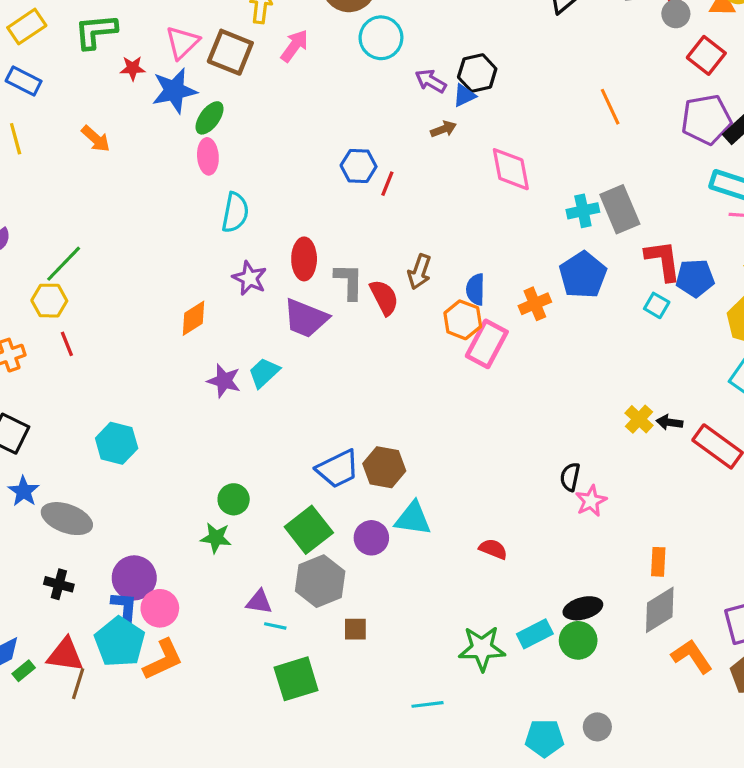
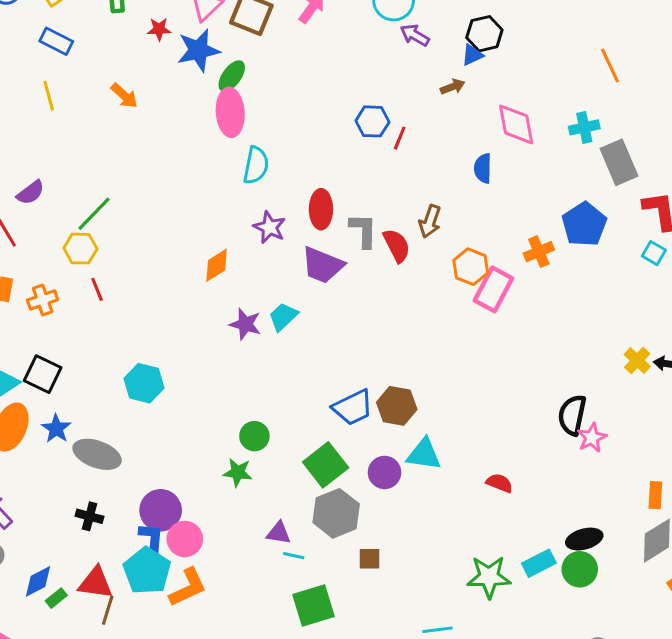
purple arrow: (431, 81) -> (415, 35), moved
pink ellipse: (208, 156) -> (230, 112), size x1.4
cyan cross: (583, 211) -> (584, 127), moved
blue semicircle: (476, 289) -> (483, 168), moved
black semicircle: (570, 477) -> (572, 415), size x1.5

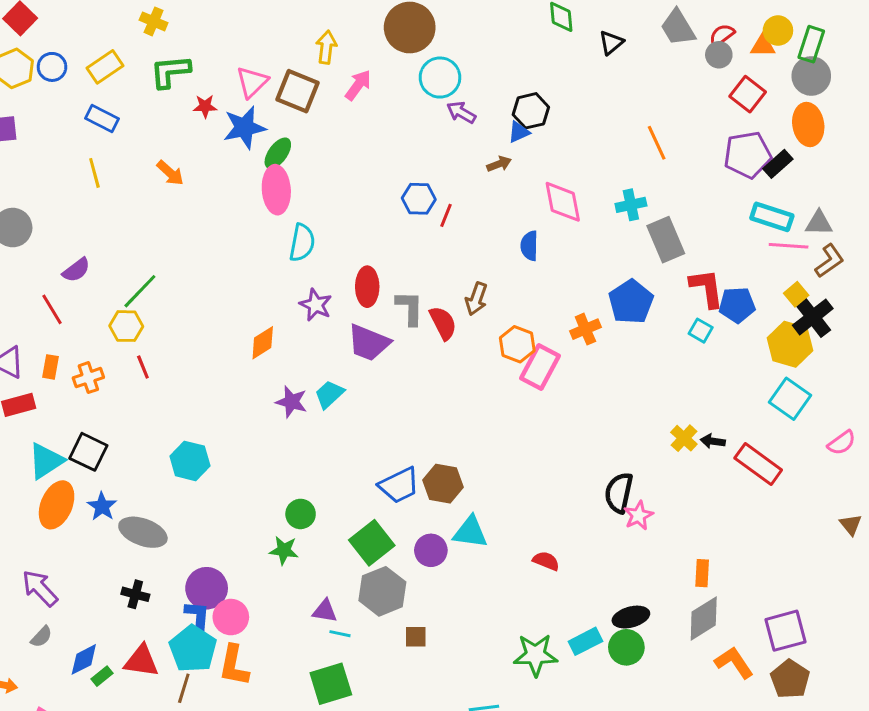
orange L-shape: (188, 587) -> (234, 666), turned 126
green square: (313, 606) -> (331, 684), moved
brown line: (108, 610) -> (184, 688), moved

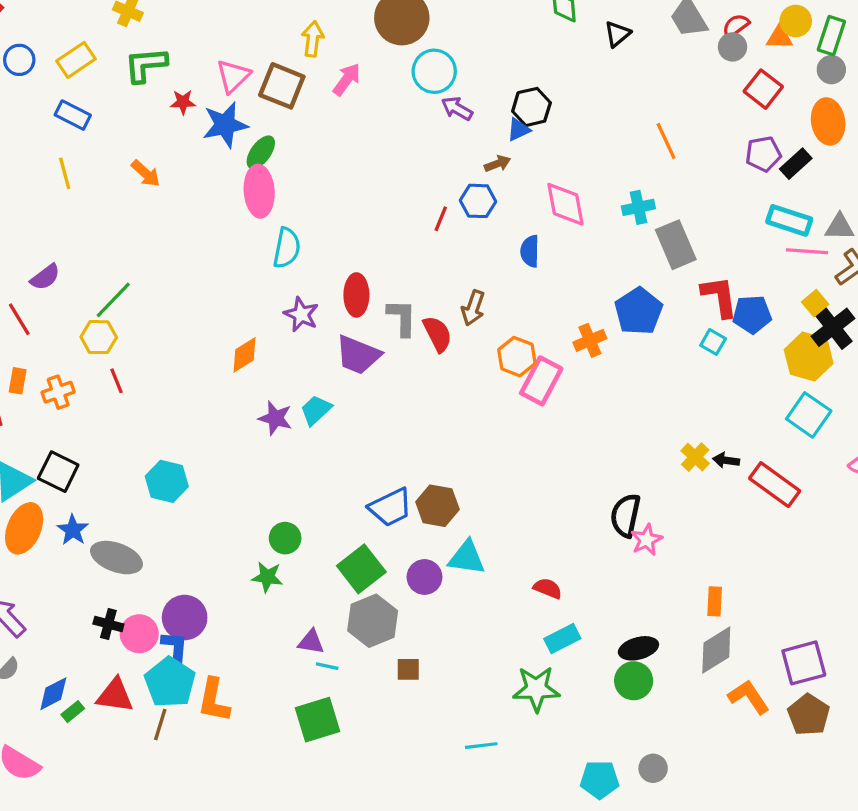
gray circle: (811, 76) -> (831, 70), size x0.7
purple pentagon: (748, 155) -> (763, 154), size x0.7
blue hexagon: (419, 199) -> (478, 201), moved
pink circle: (231, 617) -> (139, 634), moved
cyan rectangle: (585, 641) -> (562, 639), moved

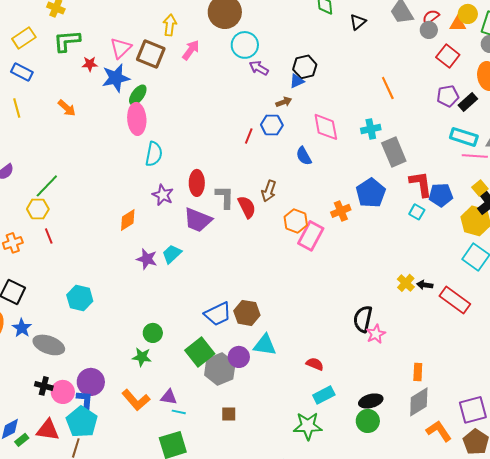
blue semicircle: (530, 251) -> (304, 156), turned -30
gray hexagon: (373, 621) -> (220, 369), moved
orange L-shape: (214, 700) -> (136, 400), moved, turned -52

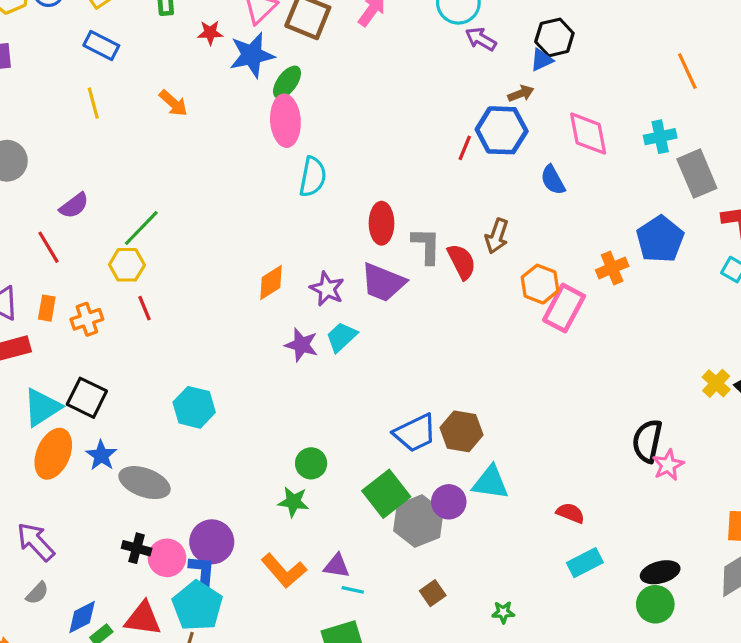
blue hexagon: (272, 125) -> (502, 130), size x1.4
purple star: (163, 195) -> (327, 289), moved
brown square: (229, 414) -> (433, 593), turned -35
green star: (308, 426) -> (503, 612), moved, size x0.5

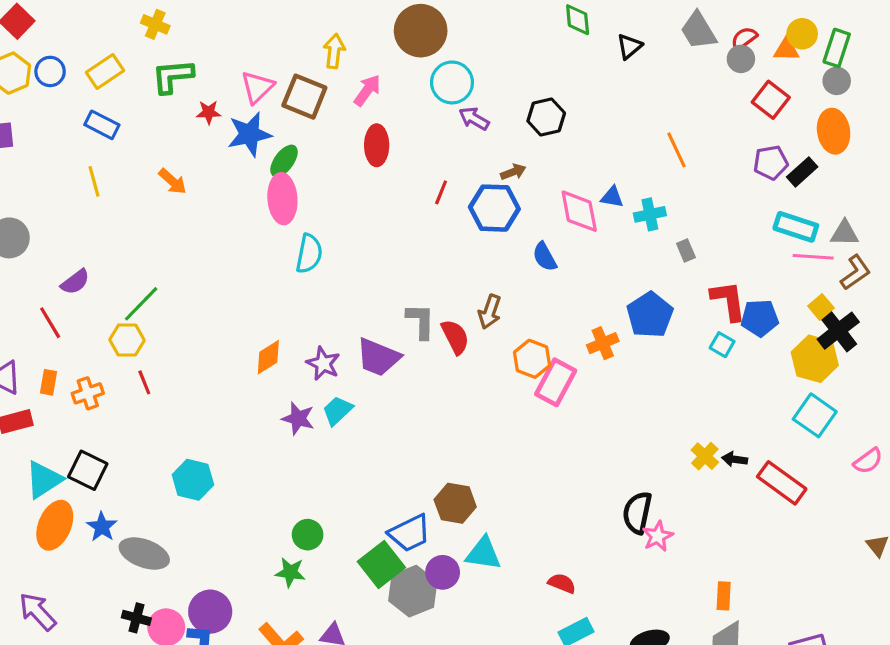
blue triangle: (542, 60) -> (612, 197), moved, turned 35
red line: (465, 148) -> (441, 192), moved
gray rectangle: (697, 174) -> (686, 250), size x0.5
red ellipse: (382, 223) -> (377, 145), moved
blue trapezoid: (415, 433) -> (410, 533), moved

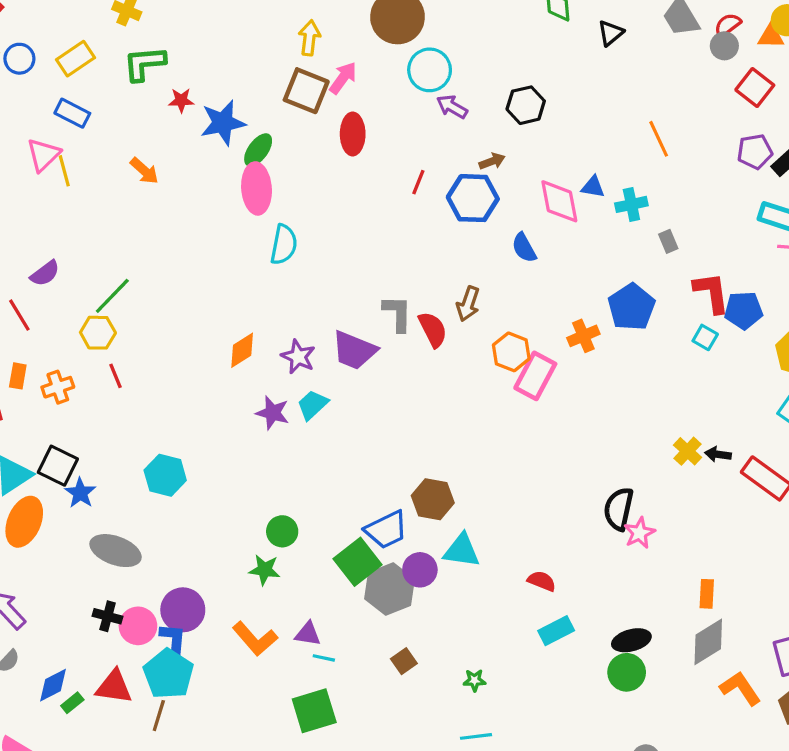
pink triangle: (257, 87) -> (43, 155), moved
brown square: (304, 97) -> (306, 91), moved
blue star: (102, 527) -> (80, 493), moved

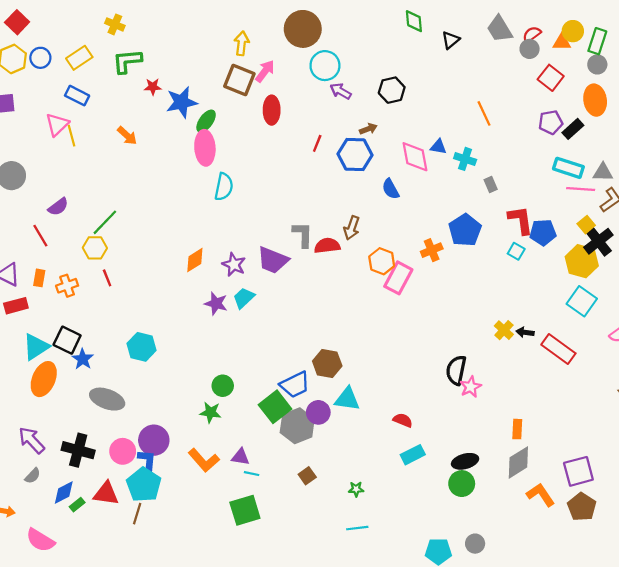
cyan cross: (631, 204) -> (465, 159), turned 30
red semicircle: (433, 329) -> (327, 246), turned -70
black cross: (108, 616) -> (78, 450), moved, size x1.6

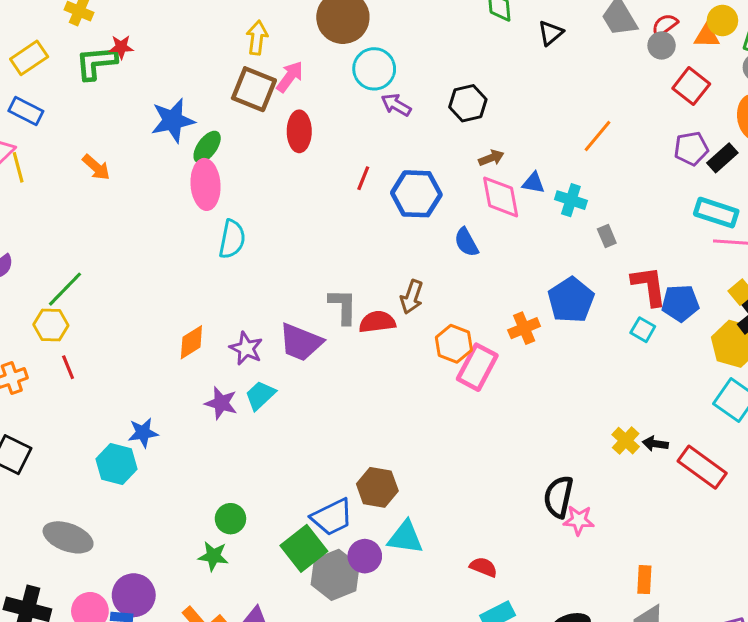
red star: (153, 87) -> (121, 47), moved
orange line: (484, 113) -> (597, 136), turned 65
brown arrow: (368, 129) -> (491, 158), moved
blue star: (83, 359) -> (143, 433), moved, turned 30
pink star: (471, 387) -> (579, 520), turned 30

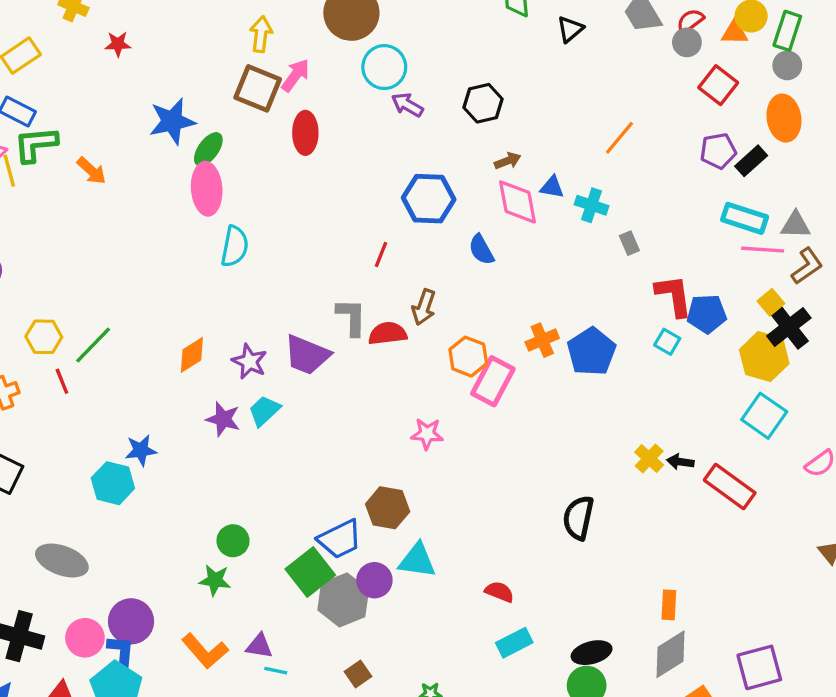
green L-shape: (96, 63) -> (36, 144), moved
red line: (363, 178) -> (381, 255), moved
green line: (65, 289) -> (93, 345), moved
blue pentagon: (571, 300) -> (592, 352), moved
pink star: (579, 520) -> (427, 434), moved

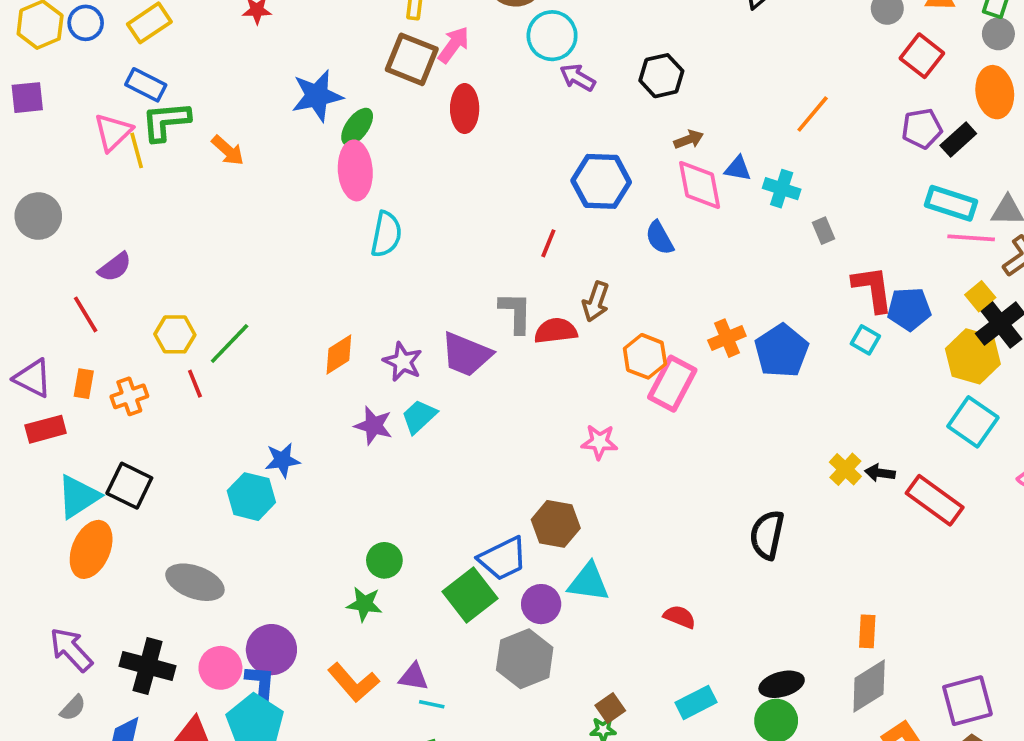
gray hexagon: (343, 600) -> (525, 659), moved
cyan rectangle: (514, 643) -> (696, 702), moved
brown square: (358, 674) -> (610, 708), moved

